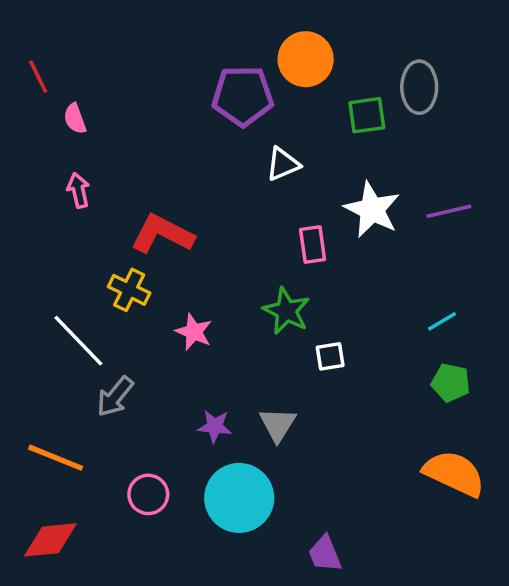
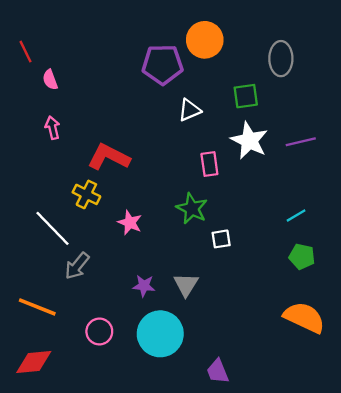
green square: (367, 115) -> (246, 96), moved

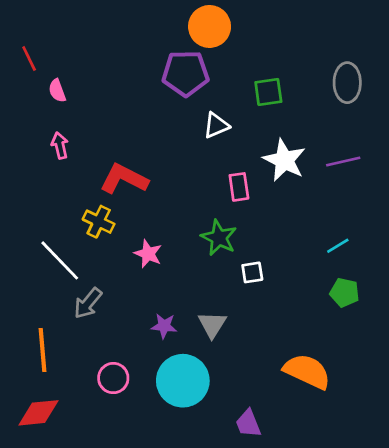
orange circle: (205, 40) -> (210, 26), moved
gray ellipse: (281, 59) -> (347, 83), moved
green square: (246, 96) -> (268, 92), moved
orange line: (37, 307) -> (42, 350), turned 63
orange semicircle: (304, 317) -> (307, 371), moved

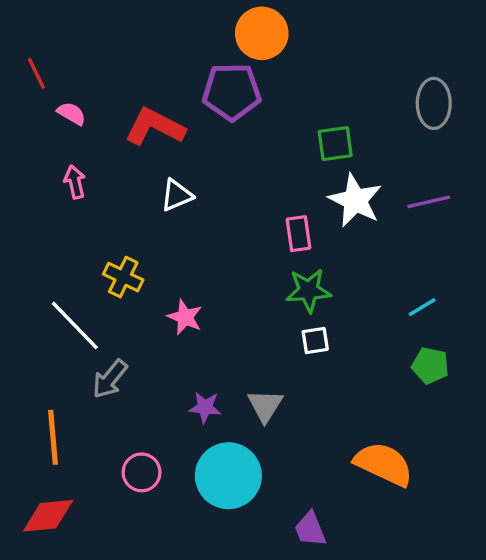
pink semicircle: (57, 91) -> (71, 113), turned 140
green square: (268, 92) -> (335, 144), moved
white triangle: (216, 125) -> (177, 195), moved
red L-shape: (124, 179) -> (155, 127), moved
green star: (219, 238) -> (309, 290), moved, turned -30

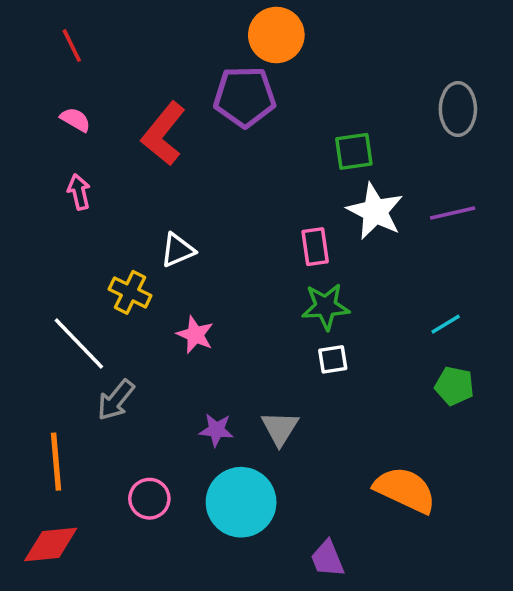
red line: (36, 73) -> (72, 46), moved
red L-shape: (155, 127) -> (163, 134), turned -78
white triangle: (177, 195) -> (178, 250), moved

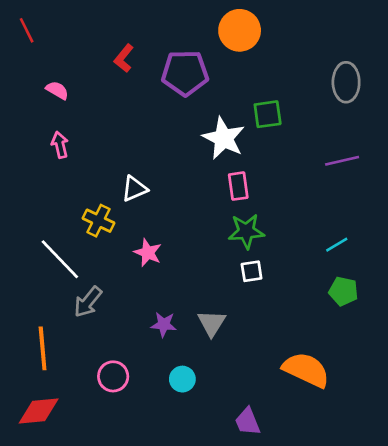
orange circle: (276, 35) -> (240, 30), moved
red line: (72, 46) -> (27, 30), moved
red L-shape: (163, 134) -> (124, 58), moved, size x0.6
white star: (375, 211) -> (224, 138), moved
cyan circle: (241, 502) -> (182, 379), size x0.5

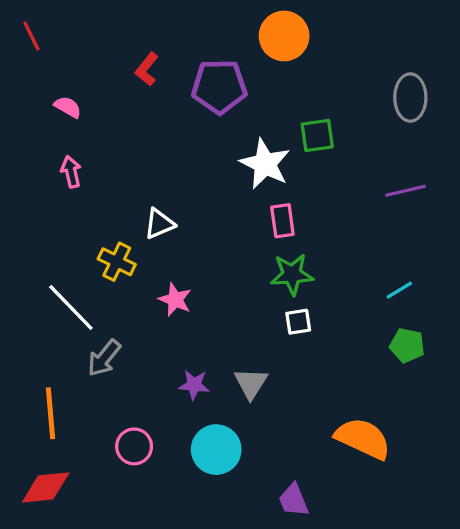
cyan circle: (182, 379) -> (216, 450), size x1.6

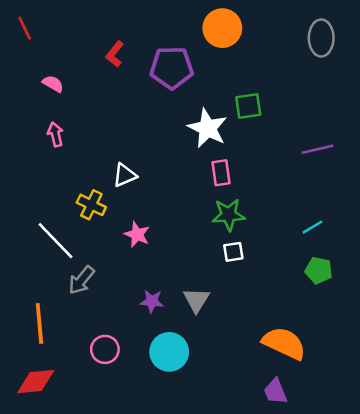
gray ellipse: (410, 98) -> (321, 38), moved
purple trapezoid: (294, 500) -> (275, 391), moved

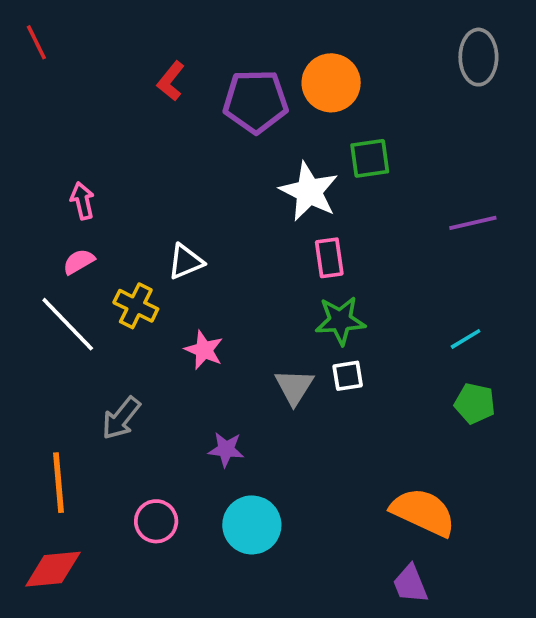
orange circle: (222, 28) -> (331, 83), moved
pink semicircle: (53, 84) -> (79, 262), moved, turned -60
white line: (55, 241) -> (68, 324), moved
gray triangle: (196, 300) -> (294, 387), moved

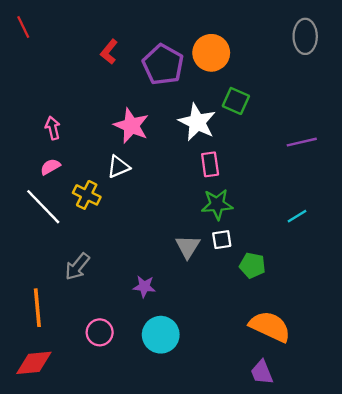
purple pentagon: (256, 101) -> (163, 65), turned 30
green square: (370, 158) -> (236, 101), turned 32
pink star: (204, 350) -> (131, 126), moved, size x1.4
green pentagon: (475, 403) -> (252, 265), moved

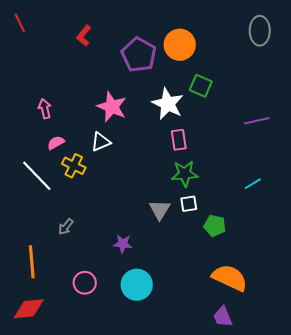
red L-shape: (109, 52) -> (84, 36), moved
pink semicircle: (50, 167) -> (56, 143), moved
gray arrow: (77, 267) -> (66, 227), size x0.7

